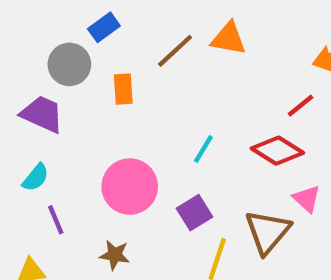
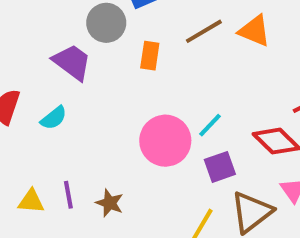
pink circle: (130, 187) -> (165, 141), moved
purple square: (195, 213) -> (220, 167), moved
purple line: (56, 220) -> (68, 195), moved

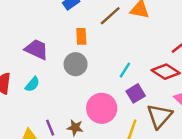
gray circle: (106, 23) -> (76, 64), moved
pink circle: (165, 141) -> (102, 108), moved

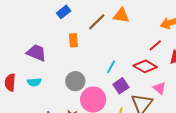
gray circle: (76, 64) -> (75, 81), moved
cyan semicircle: (32, 84) -> (34, 82), turned 48

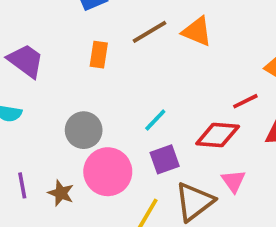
red diamond: (145, 66) -> (218, 135), turned -40

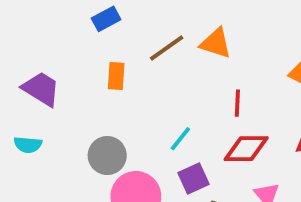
red line: (245, 101) -> (237, 103), moved, turned -56

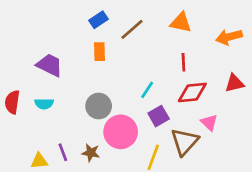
blue rectangle: (106, 19) -> (99, 20), moved
orange triangle: (216, 43) -> (181, 23), moved

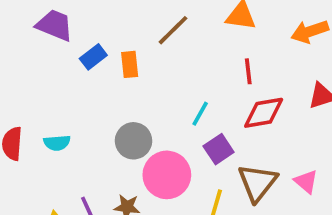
blue rectangle: (99, 20) -> (93, 57), moved
purple trapezoid: (50, 65) -> (55, 25), moved
pink triangle: (209, 122) -> (306, 182), moved

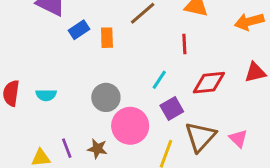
red line: (248, 71) -> (184, 44), moved

